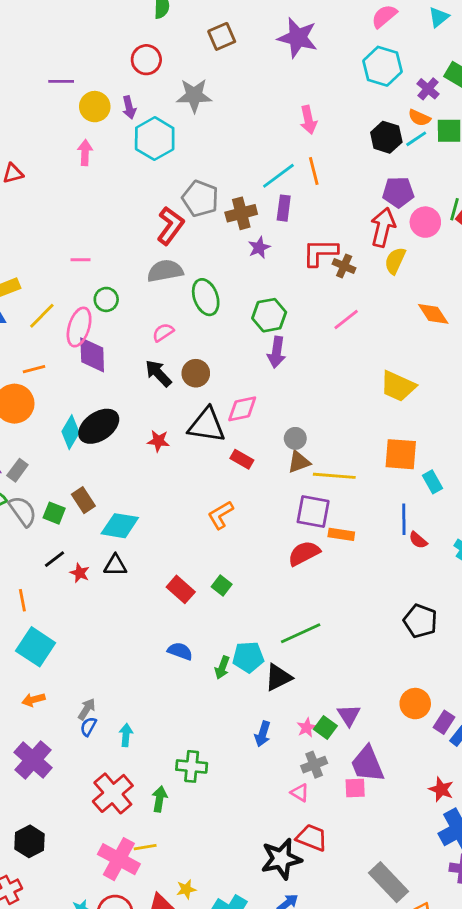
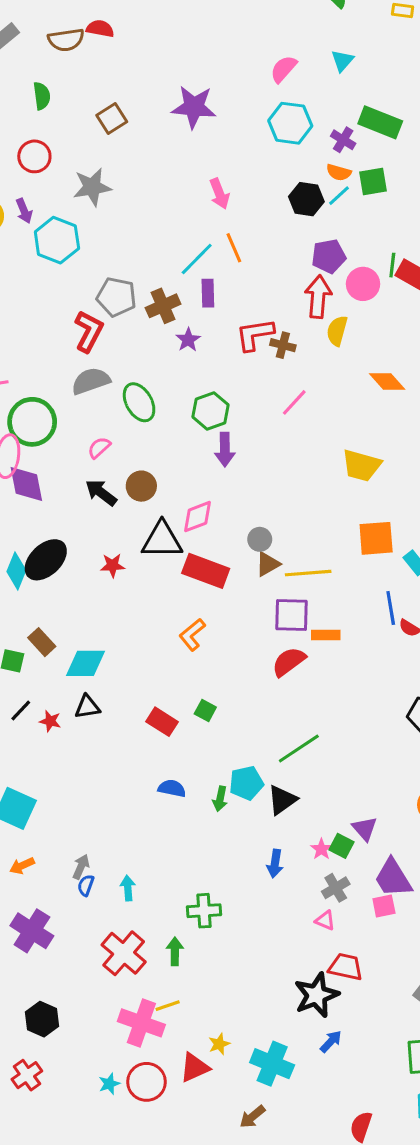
green circle: (106, 299) -> (32, 422), size x1.8
red rectangle: (242, 459) -> (206, 571), size x1.8

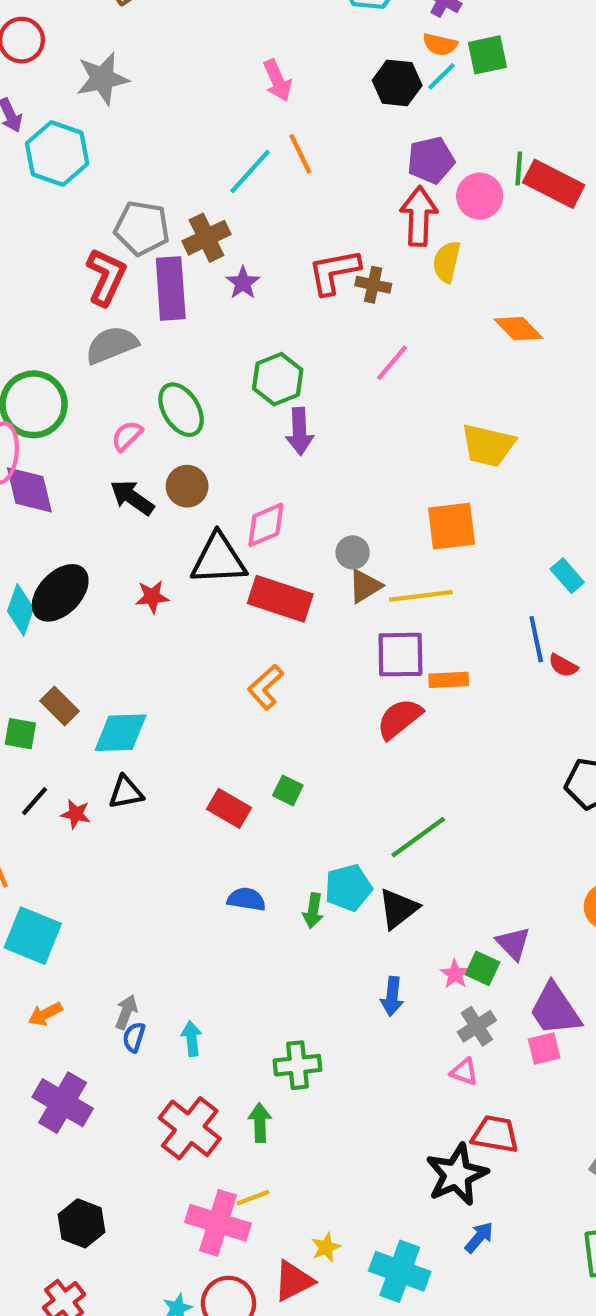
purple rectangle: (208, 293) -> (171, 289), moved, size x1.6
green ellipse: (139, 402) -> (181, 410), moved
orange square: (376, 538) -> (452, 526), moved

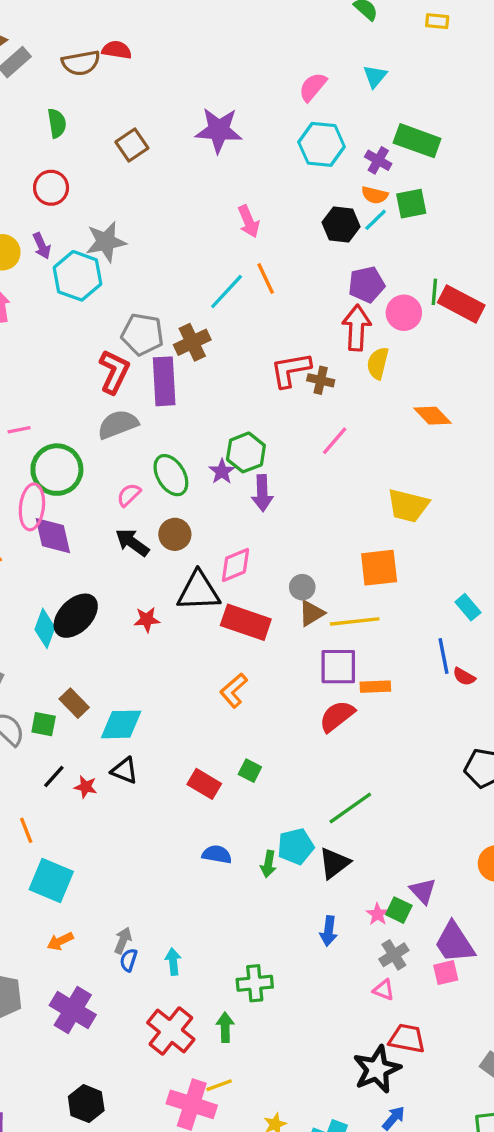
gray star: (102, 79) -> (106, 242), moved
purple star: (243, 283) -> (222, 471), moved
black triangle: (126, 792) -> (125, 770), turned 32

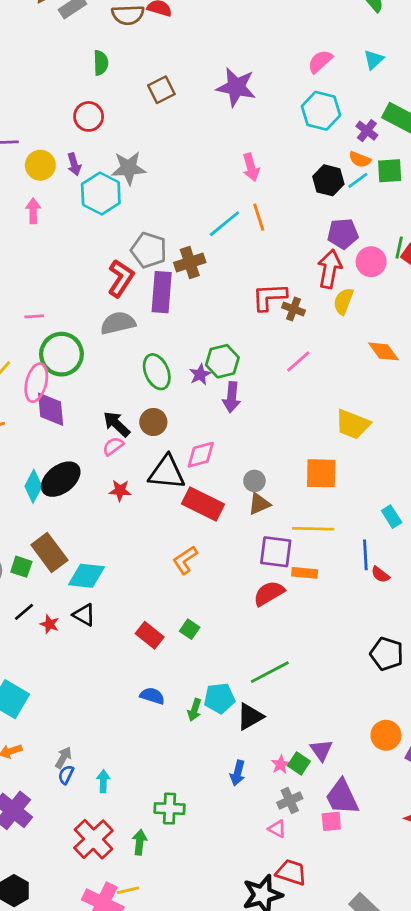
pink semicircle: (129, 495) -> (113, 446), moved
yellow line: (355, 621) -> (313, 529), moved
brown rectangle: (74, 703) -> (49, 553), size x1.5

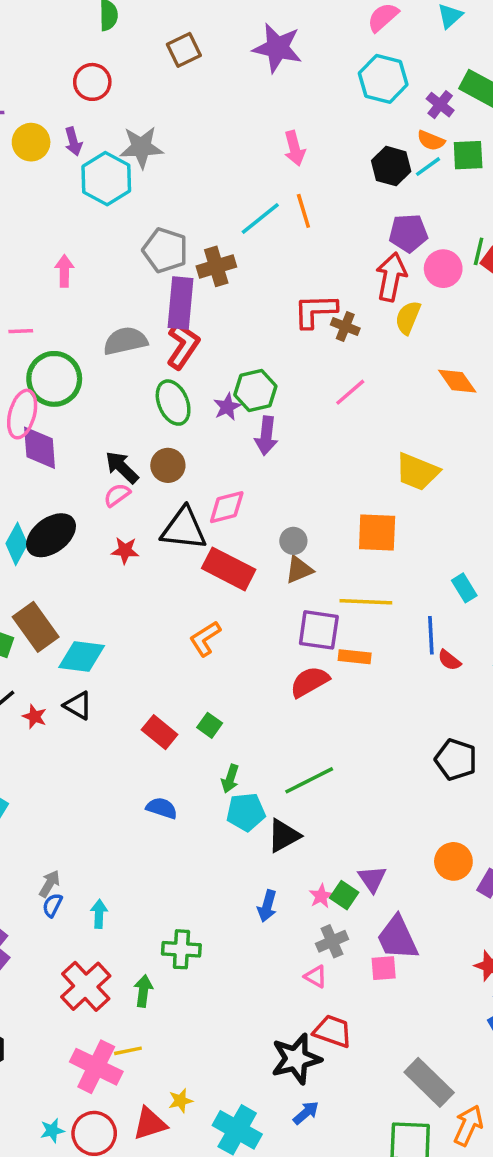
pink arrow: (33, 211) -> (64, 271), moved
red L-shape: (121, 278) -> (183, 346), moved
green arrow: (194, 710) -> (230, 779), moved

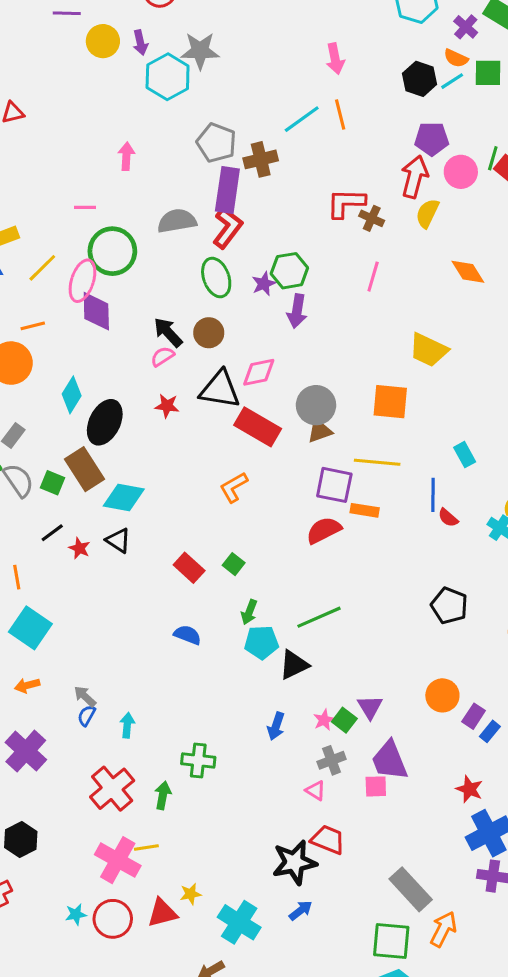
pink line: (350, 392) -> (373, 277), turned -36
black ellipse: (51, 535) -> (105, 422), moved, turned -30
gray circle: (293, 541) -> (316, 405), size x1.6
gray arrow: (50, 884) -> (85, 696), turned -80

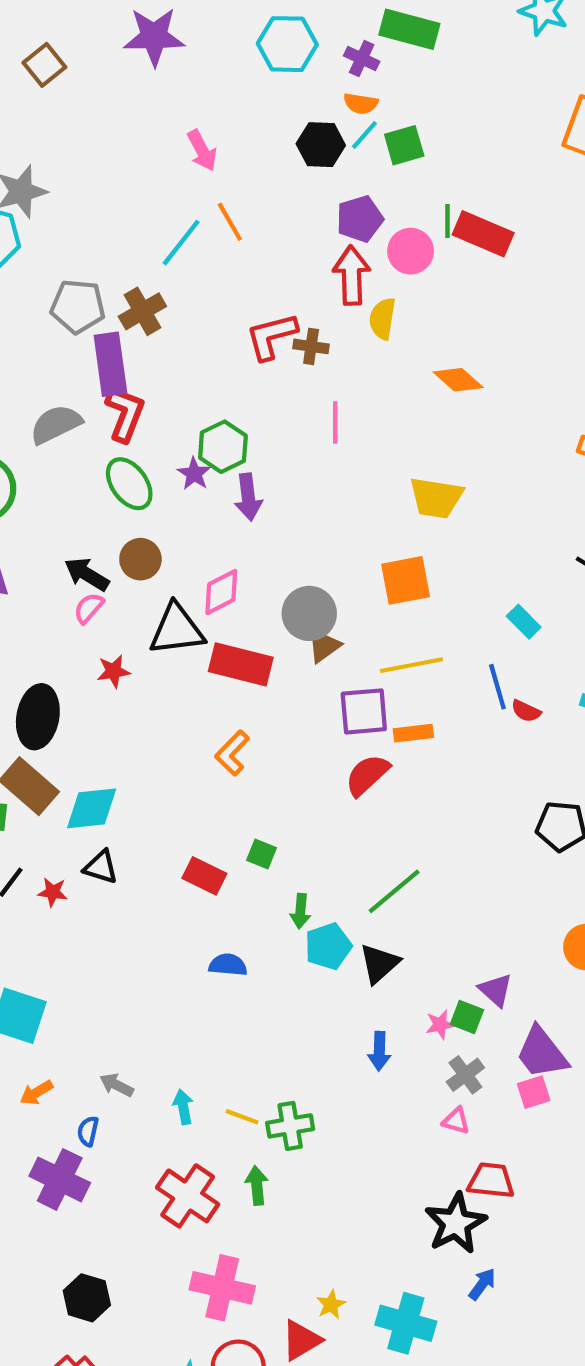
green square: (488, 73) -> (404, 145), moved
blue semicircle: (87, 716) -> (88, 1131), moved
pink star: (324, 720) -> (440, 1025), turned 30
yellow line: (146, 848) -> (242, 1117), moved, turned 45

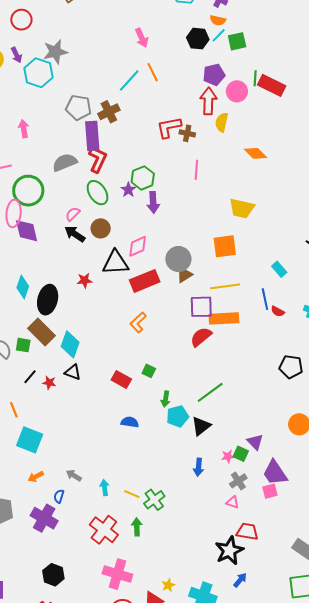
pink semicircle: (89, 608) -> (73, 214), moved
red rectangle: (241, 664) -> (145, 281), turned -40
orange rectangle: (413, 733) -> (224, 318), size x1.6
cyan diamond: (92, 808) -> (70, 344), turned -68
green cross: (290, 1126) -> (154, 500), turned -30

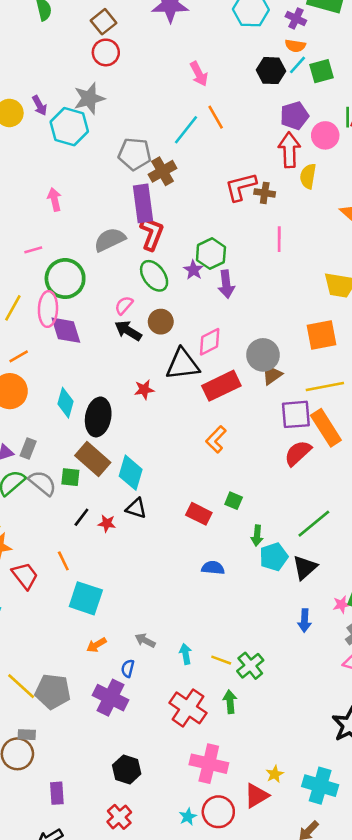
red circle: (21, 20) -> (106, 52), moved
gray pentagon: (79, 108) -> (135, 154), moved
orange rectangle: (224, 318) -> (326, 428), turned 64

